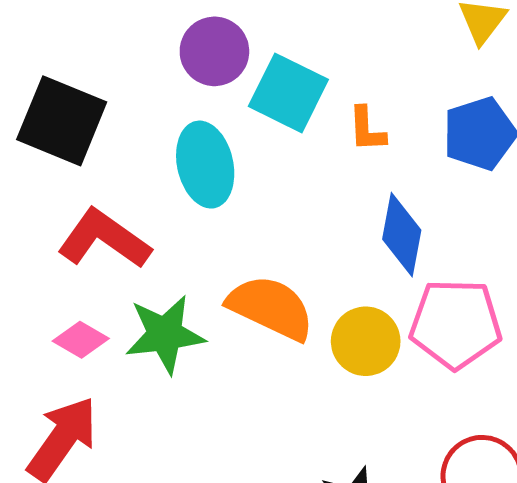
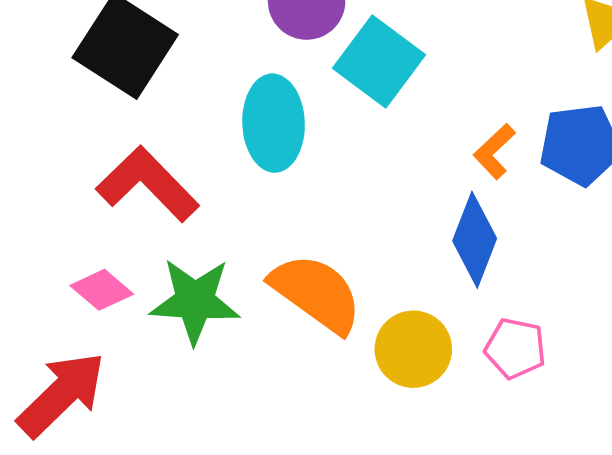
orange L-shape: (367, 129) -> (494, 151), moved, turned 39
pink pentagon: (456, 324) -> (515, 348), size x0.6

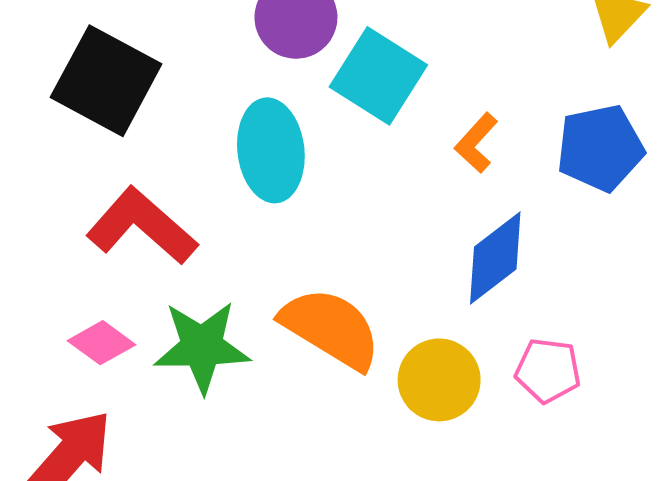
orange L-shape: (494, 151) -> (476, 143), moved
blue diamond: (475, 240) -> (495, 258), turned 36

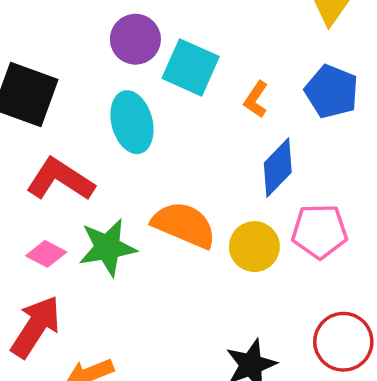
blue pentagon: (600, 148) -> (332, 91), turned -30
pink pentagon: (548, 371) -> (320, 231), size x1.4

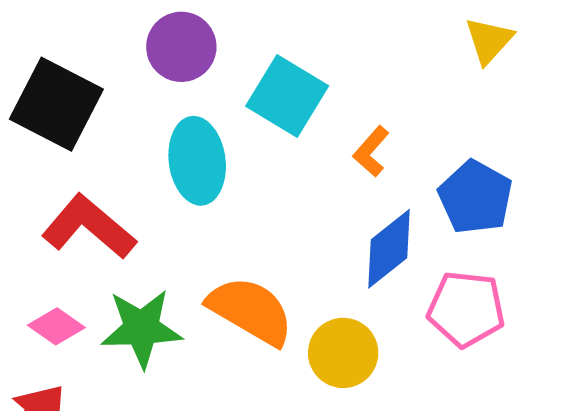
purple circle: (135, 39) -> (181, 47), moved
blue pentagon: (332, 91) -> (475, 197), moved
pink pentagon: (320, 231) -> (466, 309), moved

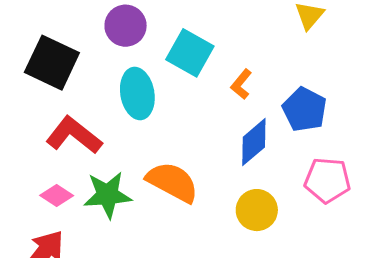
pink pentagon: (466, 309) -> (327, 180), moved
yellow circle: (343, 353) -> (257, 210), moved

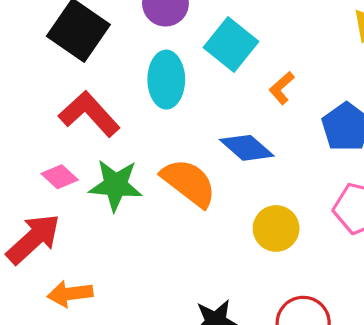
blue diamond: (254, 142) -> (247, 148), moved, turned 72

